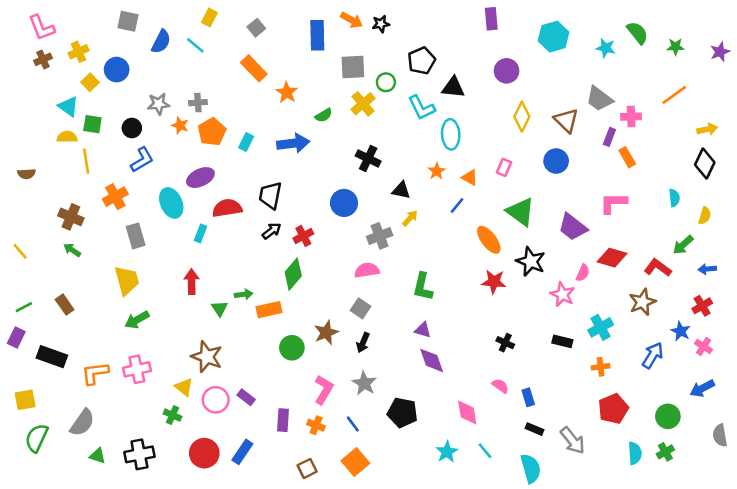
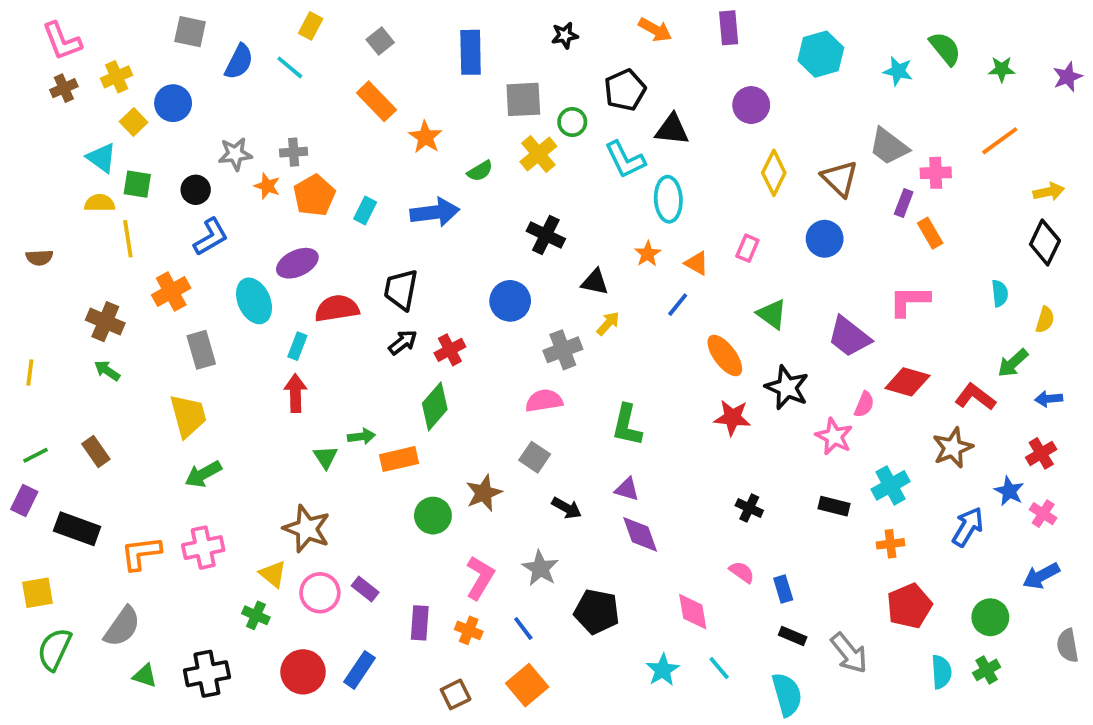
orange arrow: (352, 20) -> (655, 30), moved
green triangle: (521, 212) -> (772, 314), size x0.7
yellow line: (20, 251) -> (30, 372), turned 48
red arrow: (192, 282) -> (295, 393), moved
black arrow: (363, 343) -> (567, 508), moved, turned -84

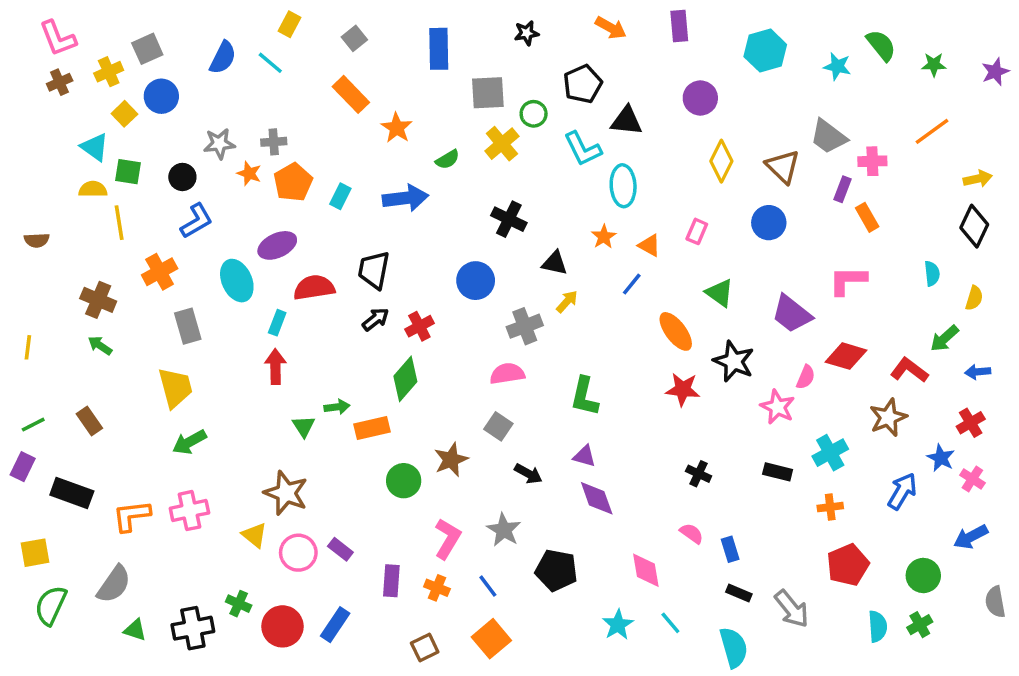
gray square: (190, 32) -> (147, 49), moved, turned -36
green cross: (256, 615) -> (239, 604), moved

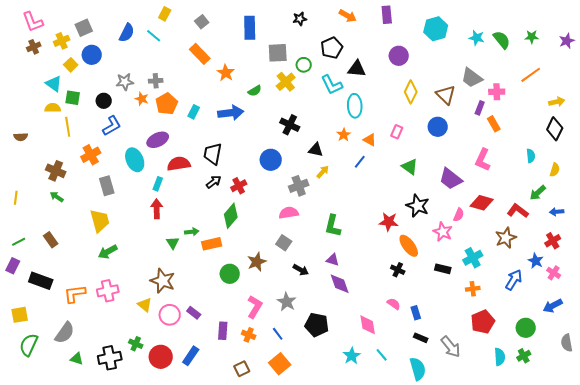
green semicircle: (881, 45) -> (502, 40), moved
pink L-shape: (848, 281) -> (483, 160), turned -65
orange ellipse: (676, 331) -> (409, 246), moved

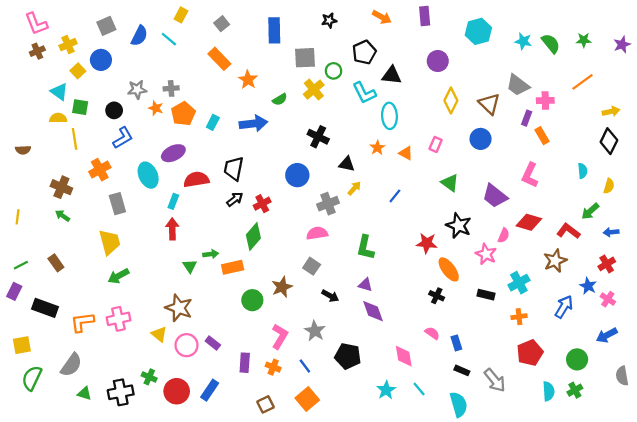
gray square: (84, 28) -> (106, 26), moved
blue line: (360, 162) -> (395, 196), moved

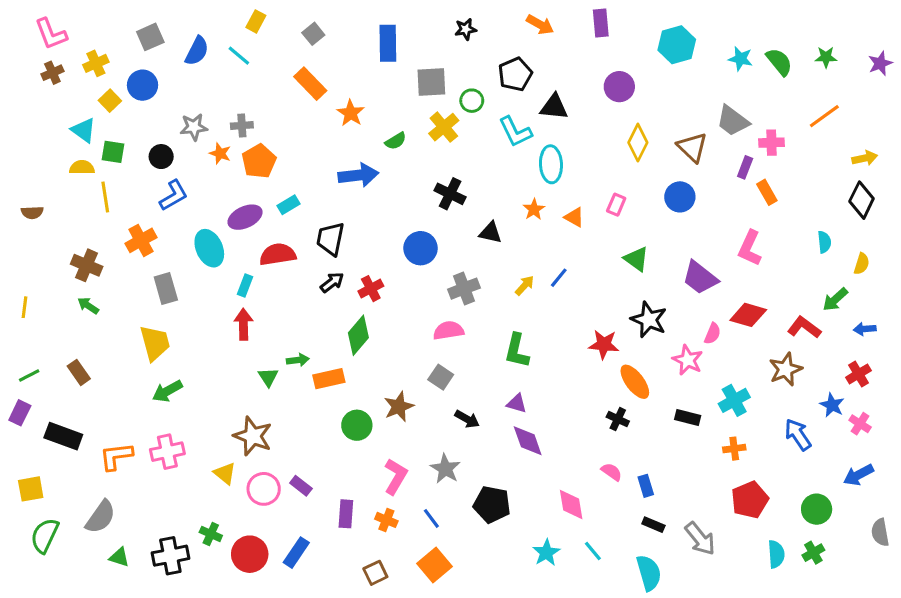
cyan rectangle: (213, 122) -> (288, 205), moved, turned 32
yellow arrow: (354, 188) -> (525, 285), moved
blue arrow: (564, 307) -> (798, 435), turned -65

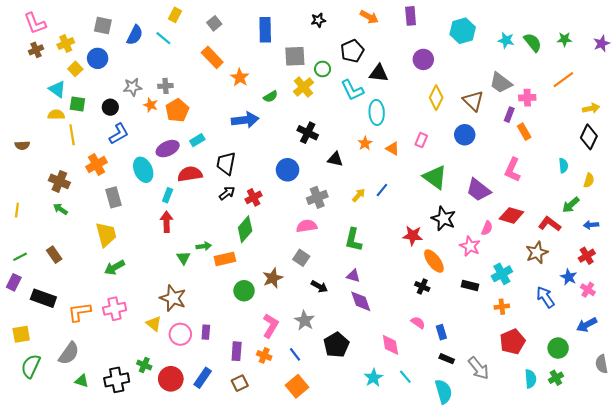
gray square: (150, 37) -> (103, 25), turned 36
green triangle: (636, 259) -> (435, 177), size x1.4
purple rectangle: (301, 486) -> (206, 332), turned 56
black pentagon: (492, 504) -> (336, 345), turned 30
brown square: (375, 573) -> (240, 383), moved

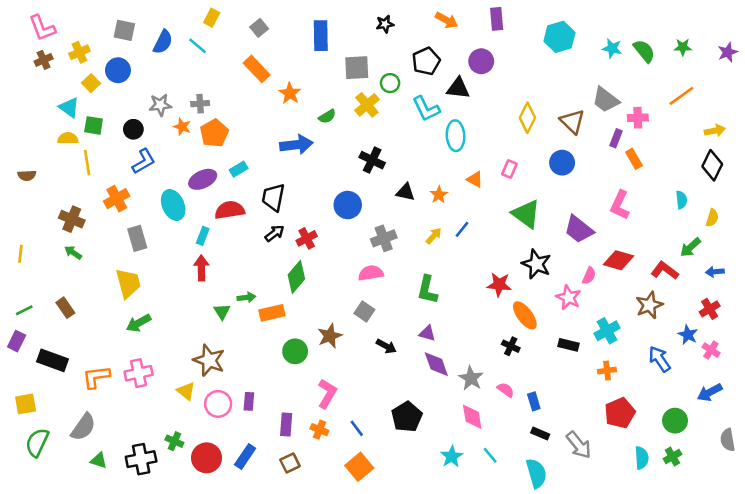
purple circle: (423, 59) -> (481, 61), moved
orange star: (365, 143) -> (439, 195), moved
gray star: (304, 320) -> (471, 378), moved

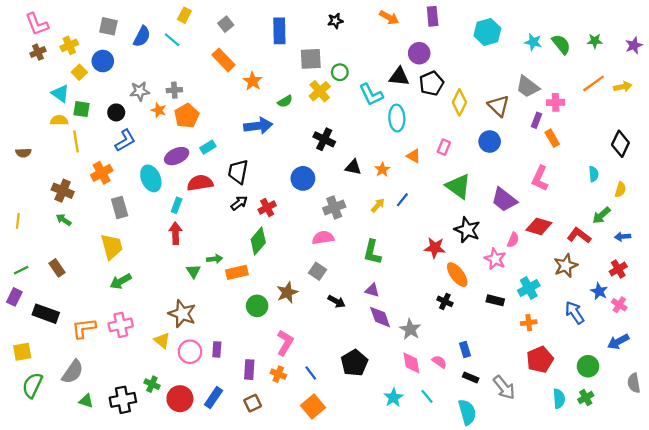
black pentagon: (426, 61) -> (431, 83), moved
yellow arrow: (715, 131) -> (623, 87), moved
pink semicircle: (506, 390) -> (439, 362), moved

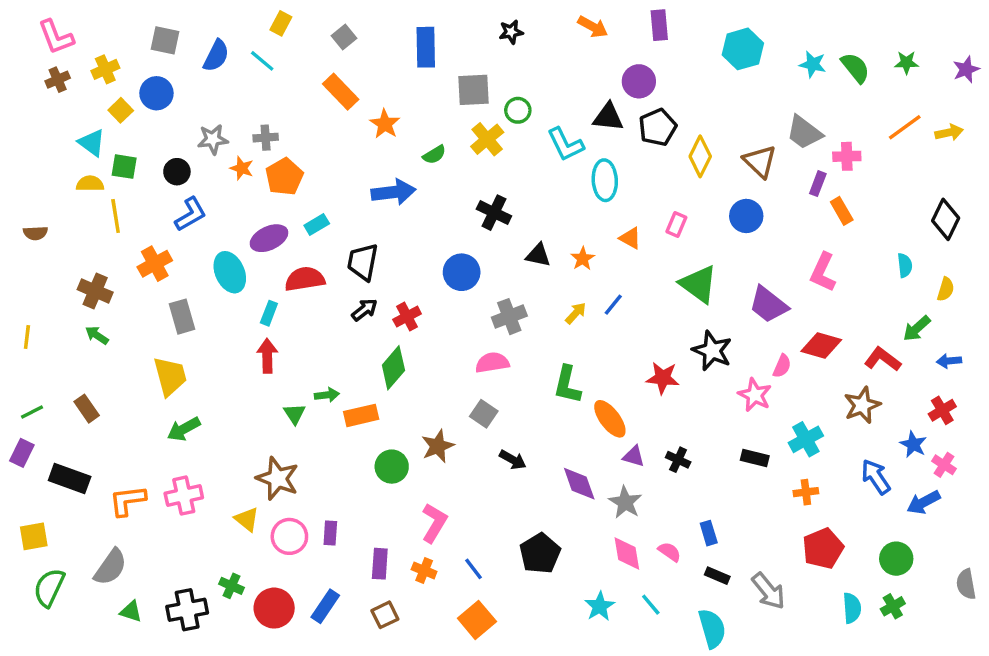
orange ellipse: (457, 275) -> (610, 419), moved
purple triangle: (372, 290) -> (634, 456), moved
blue arrow: (618, 342) -> (924, 502), moved

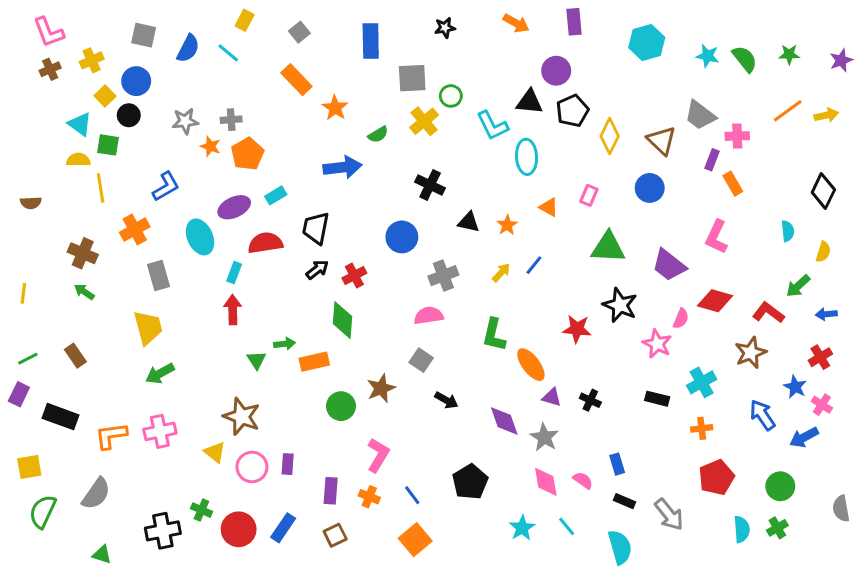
black circle: (177, 172) -> (129, 115), moved
green triangle: (699, 284) -> (608, 247), turned -33
green diamond: (393, 368) -> (342, 320), turned -36
green triangle: (131, 611) -> (102, 555), moved

